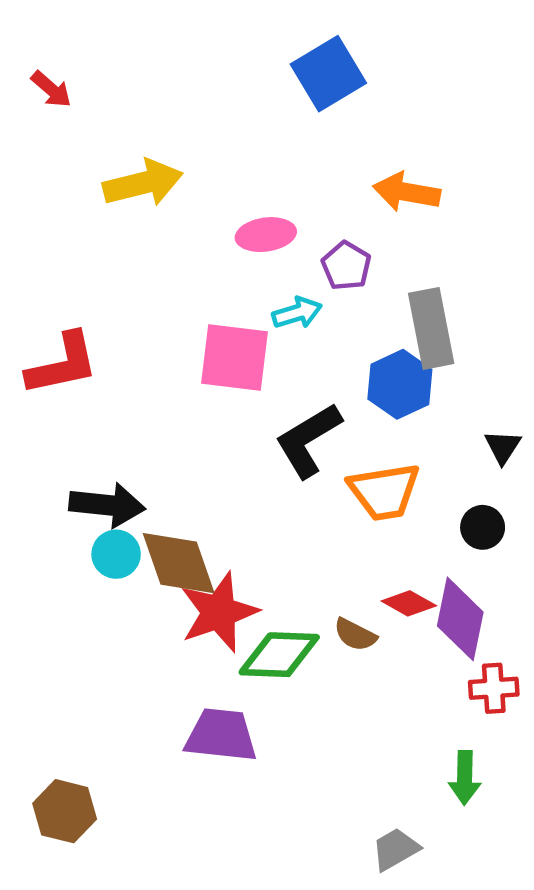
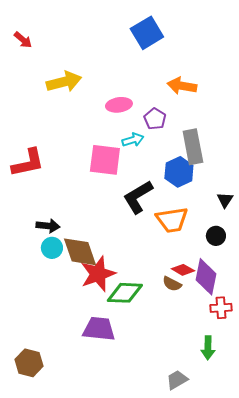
black arrow: (107, 505) -> (48, 226), size x0.7
brown semicircle: (355, 635) -> (172, 284), moved

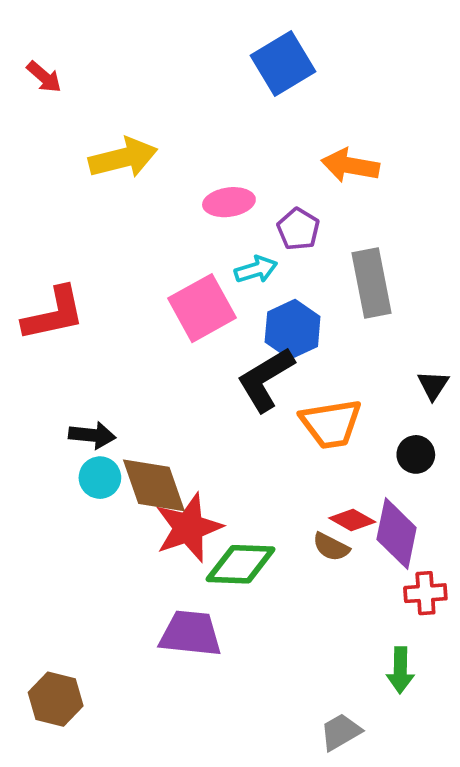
pink square: (105, 160) -> (202, 308), turned -36
blue hexagon: (179, 172) -> (293, 329), moved

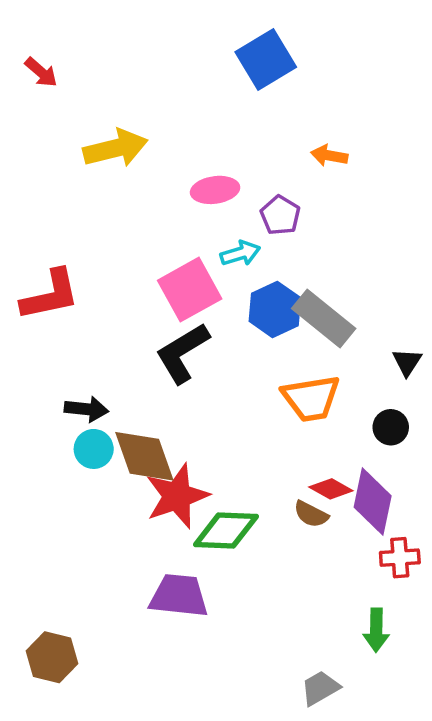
orange arrow: (350, 166) -> (329, 156), size x0.7
gray rectangle: (371, 283) -> (324, 319), moved, turned -40
black L-shape: (266, 379) -> (182, 353), moved

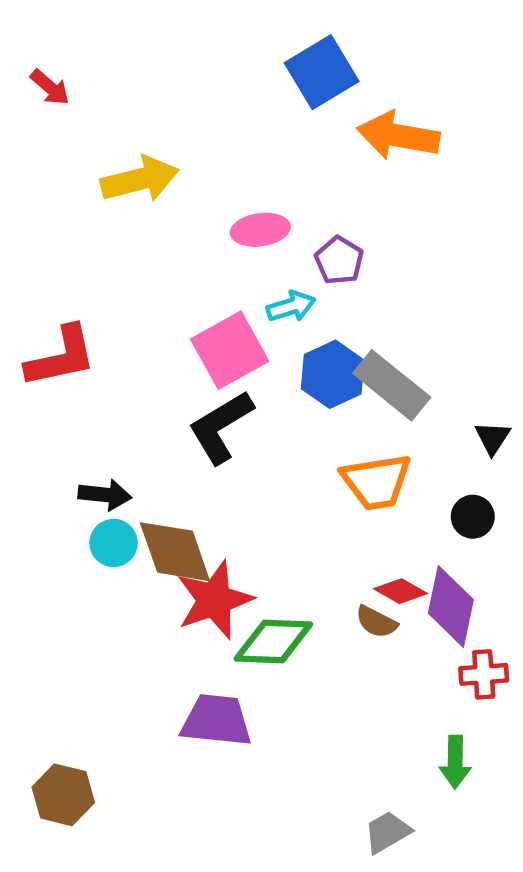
orange arrow: (329, 156) -> (398, 136), moved, size x1.8

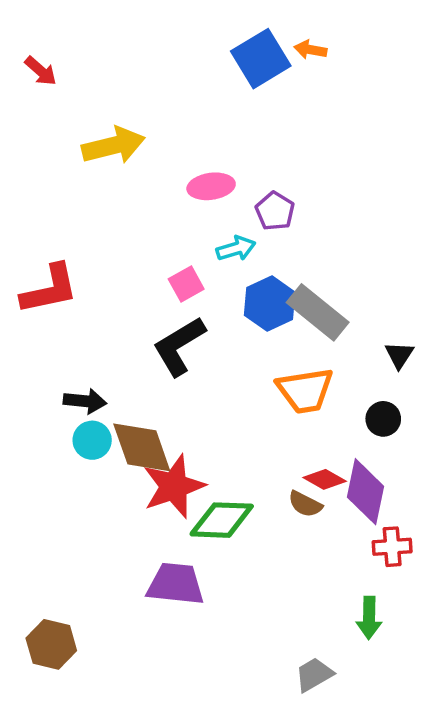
orange arrow: (398, 136) -> (310, 50), moved, size x0.5
pink square: (230, 350) -> (186, 284), size x0.6

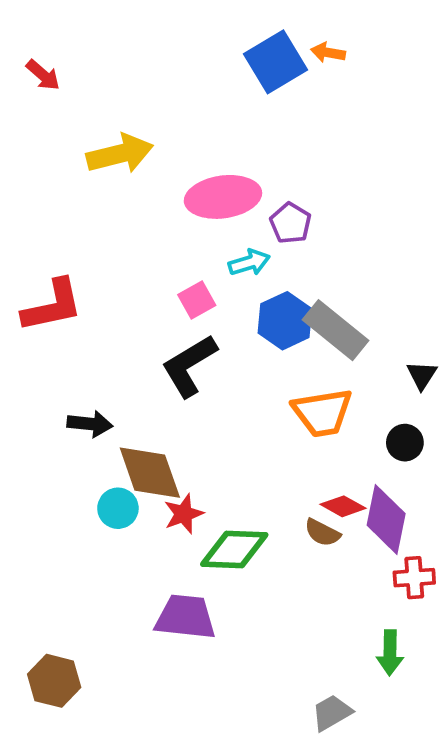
pink ellipse: (211, 186) -> (223, 197), size x1.5
cyan circle: (92, 440) -> (118, 508), moved
red star: (174, 486) -> (184, 514), size x0.6

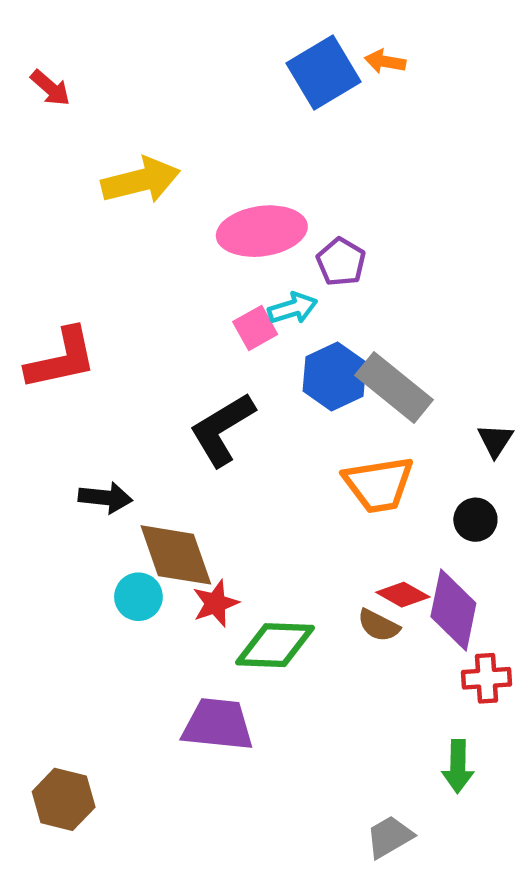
pink square: (197, 300) -> (255, 328), moved

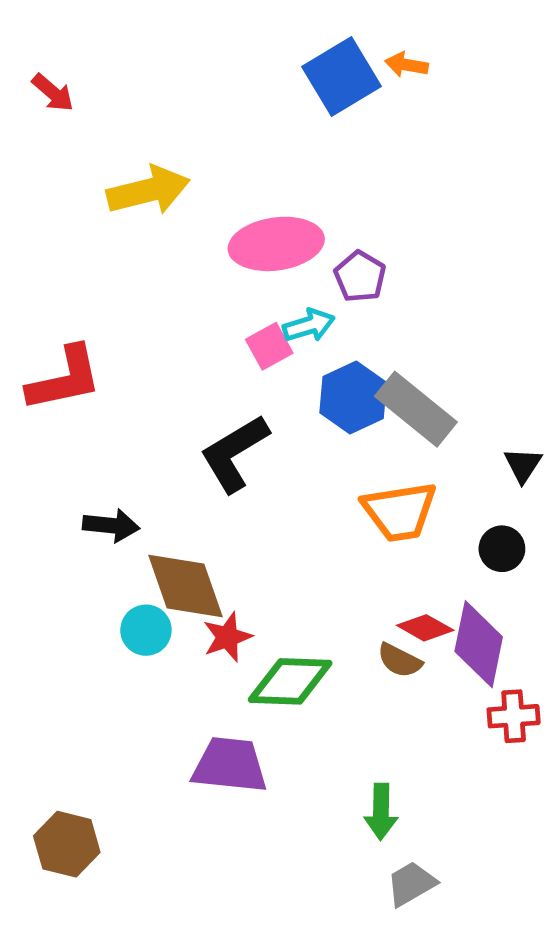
green arrow: (458, 766) -> (381, 812), moved

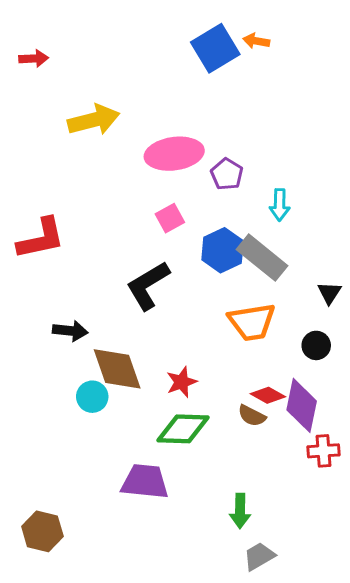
red arrow: (53, 93) -> (34, 58), turned -44
cyan arrow: (309, 325) -> (280, 205), moved, turned 108
red star: (227, 637) -> (182, 382), moved

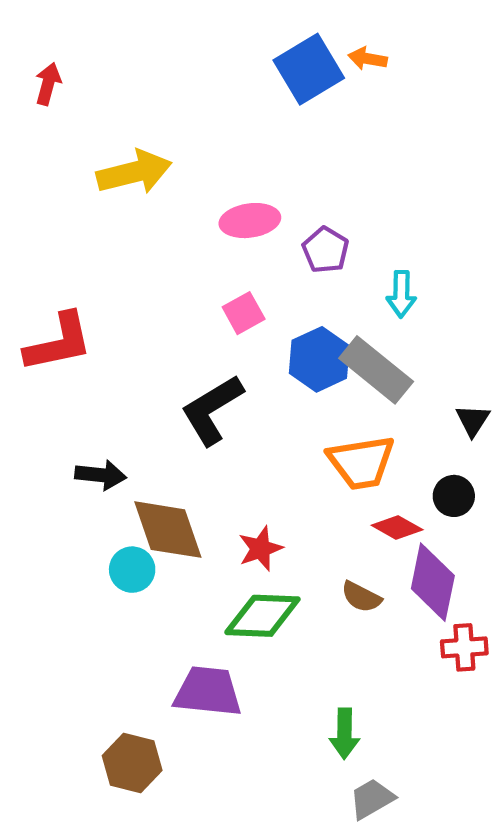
red arrow: (34, 58) -> (48, 84), turned -72
pink ellipse: (174, 154) -> (250, 221), size x0.7
red diamond: (268, 395) -> (397, 527), moved
brown hexagon: (42, 531) -> (132, 763), moved

